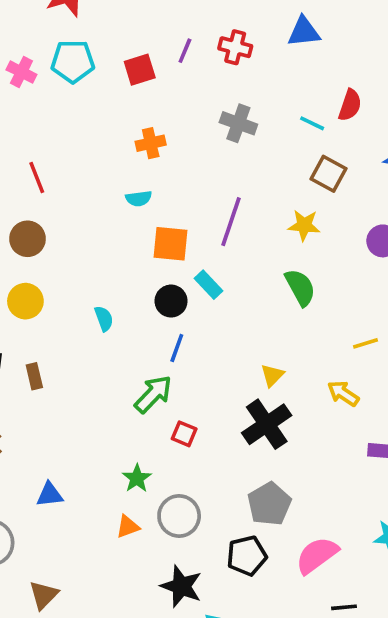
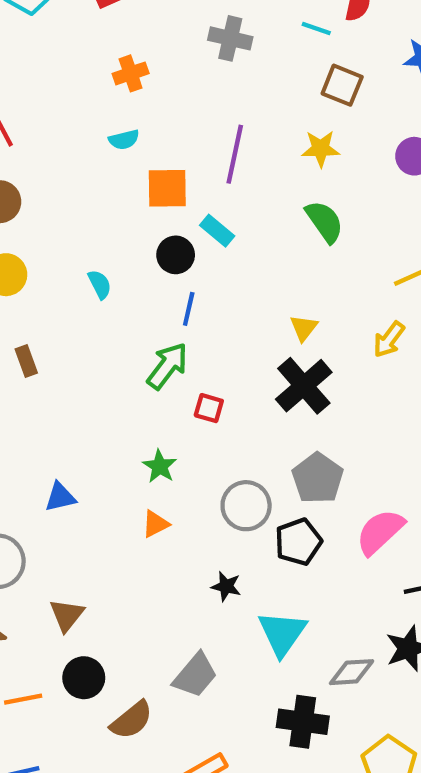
yellow arrow: (343, 393) -> (389, 339), turned -80
gray circle: (179, 516) -> (246, 506), moved
black star: (181, 586) -> (226, 586), size x0.6

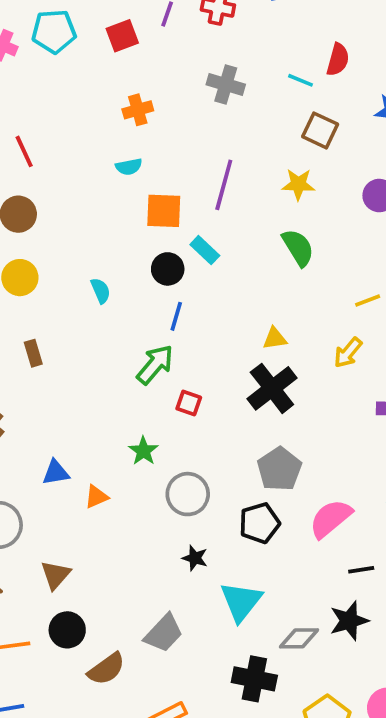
yellow triangle: (304, 328) -> (275, 338), turned 40
gray circle: (246, 506) -> (188, 494), moved
orange triangle: (155, 524) -> (96, 497), moved

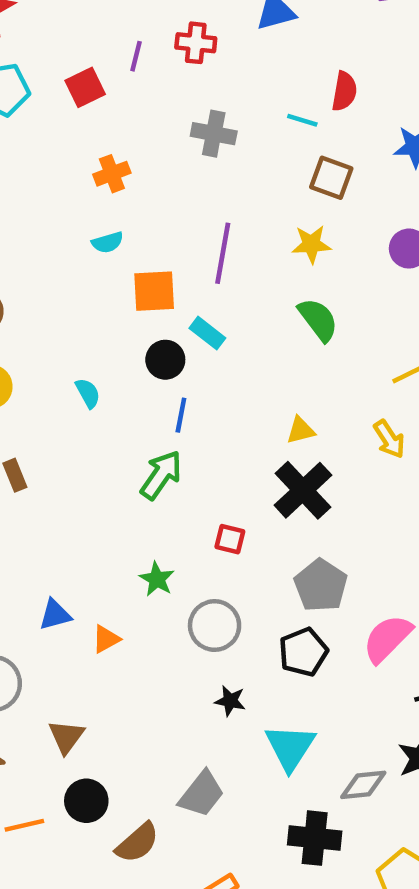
yellow arrow: (348, 353) -> (389, 439), turned -68
red square: (189, 403) -> (230, 539), moved

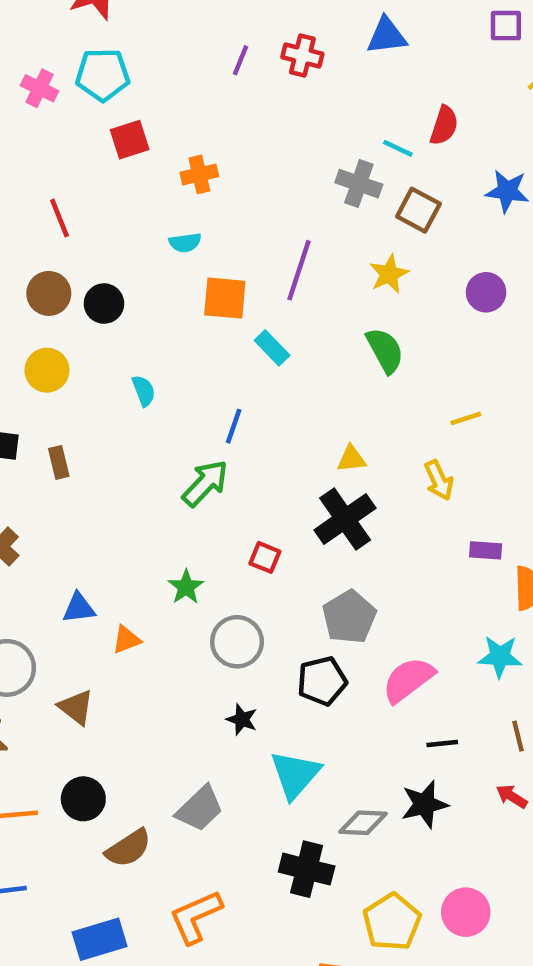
red square: (85, 87) -> (130, 140), moved
gray cross: (214, 134) -> (359, 184), moved
yellow star: (311, 244) -> (389, 274), turned -30
black circle: (165, 360) -> (104, 304), moved
brown triangle: (66, 737) -> (76, 707), moved, turned -36

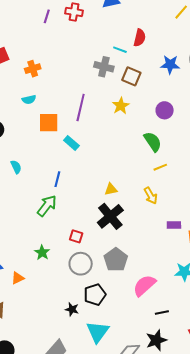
green semicircle: (385, 350) -> (153, 142), moved
gray circle: (237, 642) -> (81, 264), moved
black pentagon: (322, 681) -> (95, 295), moved

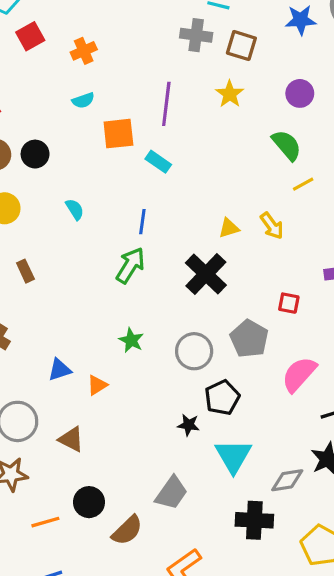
yellow arrow: (151, 196) -> (272, 226), moved
black cross: (110, 216) -> (206, 274), moved
red square: (76, 236) -> (289, 303), moved

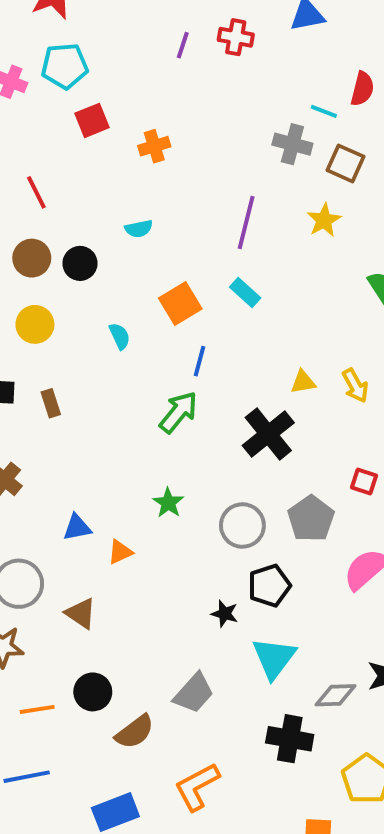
cyan semicircle: (83, 100) -> (139, 229), moved
orange square: (118, 134) -> (180, 303), moved, turned -32
cyan rectangle: (158, 162) -> (245, 292), moved

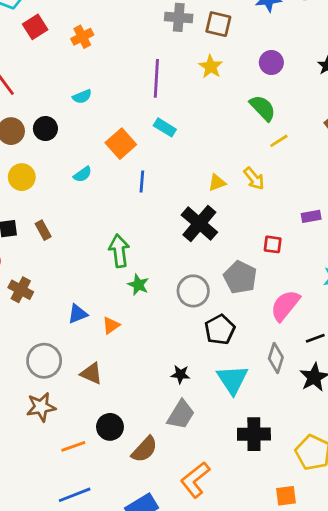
cyan semicircle: (120, 336) -> (83, 174), turned 90
green arrow: (178, 412) -> (119, 251), moved, turned -36
black star: (225, 614) -> (180, 374), moved
gray diamond: (336, 695) -> (276, 358), moved, turned -60

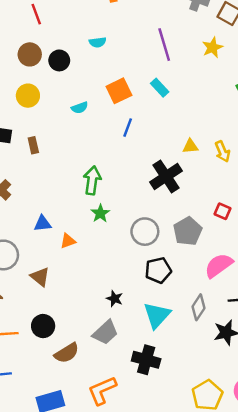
purple line: (156, 78) -> (164, 45), turned -36
black cross: (254, 434) -> (146, 360), moved

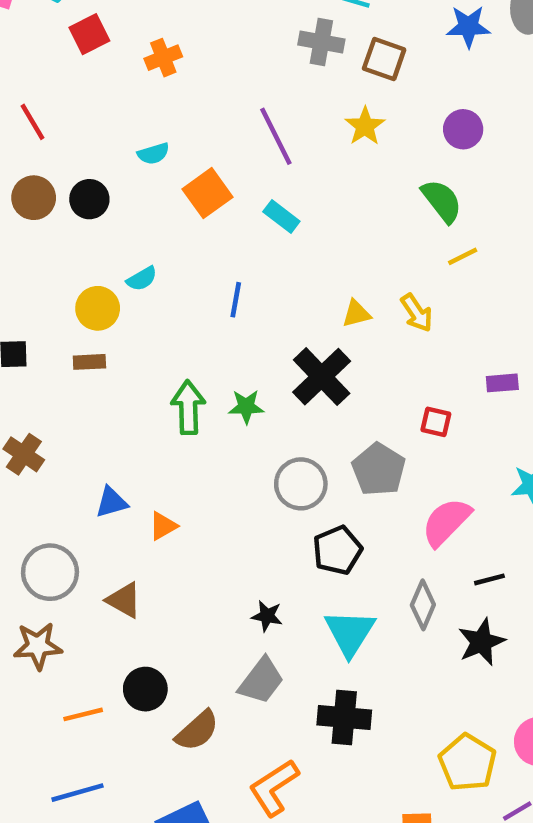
orange square: (119, 91) -> (208, 193), moved
yellow circle: (28, 96) -> (98, 308), moved
brown rectangle: (33, 145) -> (89, 362), moved, turned -70
green star: (100, 213) -> (246, 407), moved, turned -30

